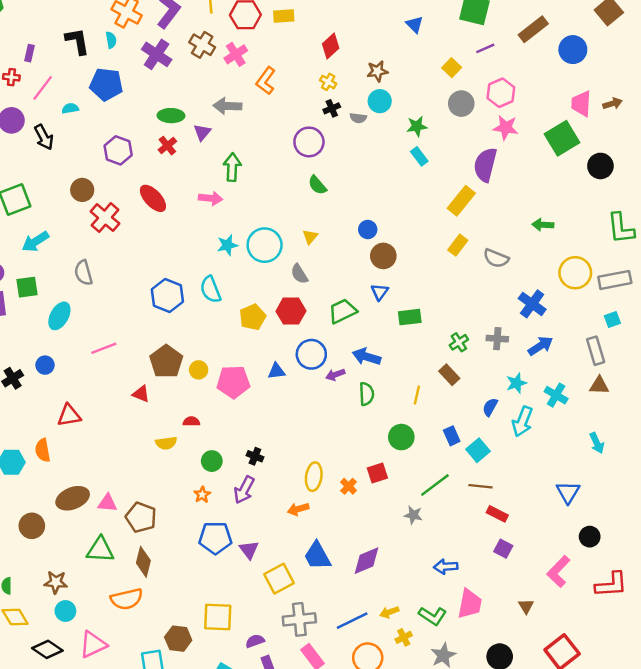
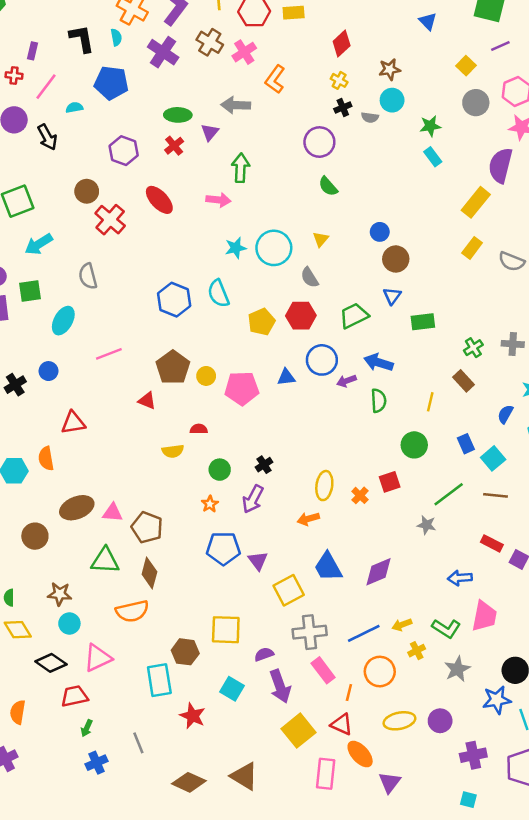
black cross: (255, 456) -> (264, 465), turned 35
red rectangle: (497, 514) -> (492, 543), moved

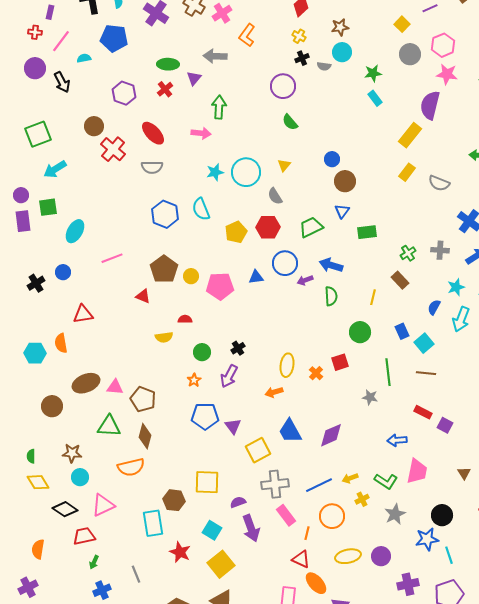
gray semicircle: (88, 276) -> (152, 167), moved, turned -75
green line: (449, 494) -> (388, 372), turned -60
yellow square: (298, 731) -> (221, 564), moved

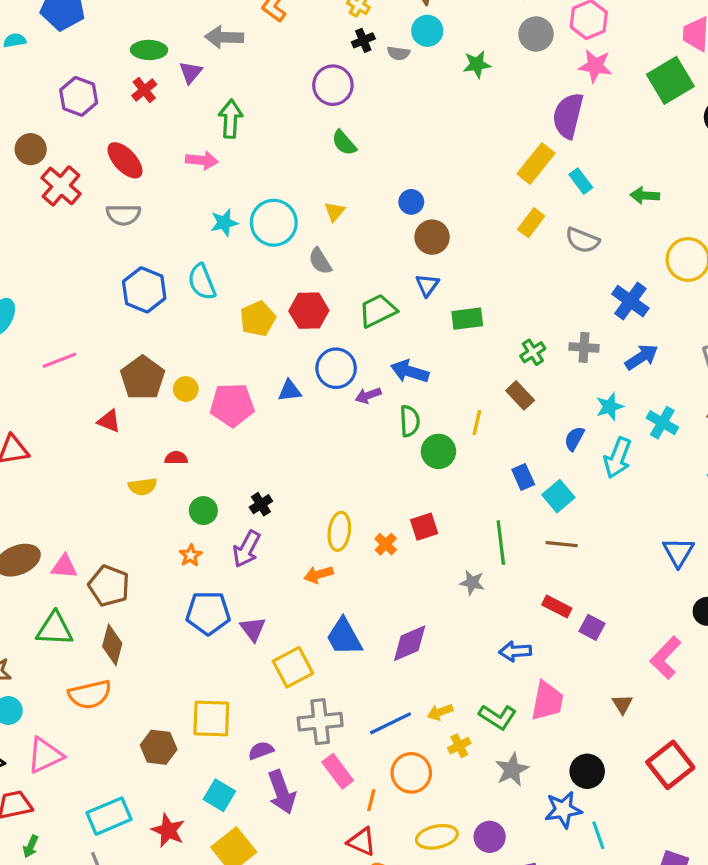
cyan rectangle: (375, 98) -> (581, 181), moved
green circle: (360, 332) -> (438, 451), moved
cyan rectangle: (153, 523) -> (109, 816), moved, turned 76

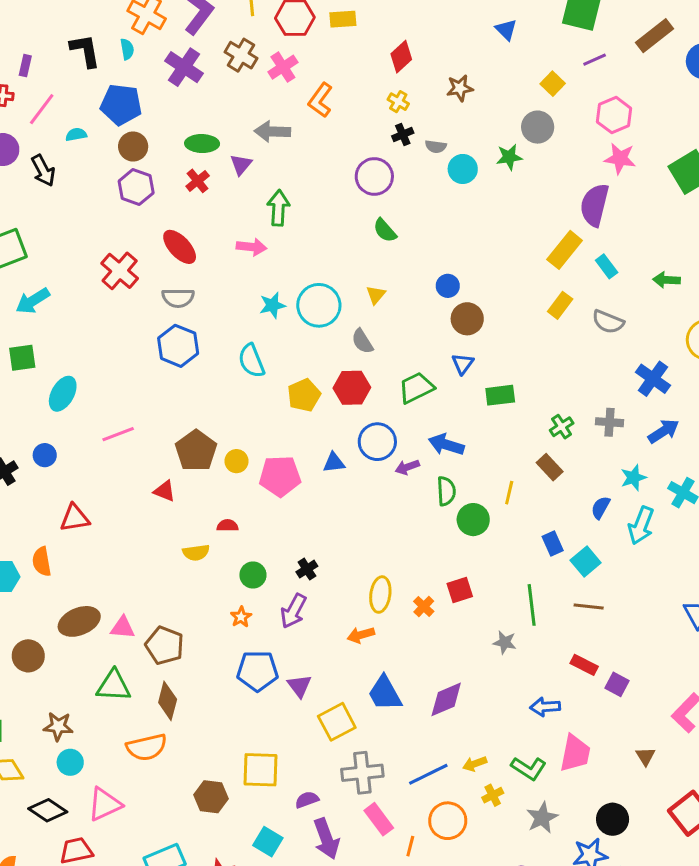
cyan circle: (427, 31) -> (463, 169), moved
gray circle: (536, 34) -> (538, 127), moved
brown circle: (31, 149) -> (133, 147), moved
blue hexagon: (144, 290) -> (178, 346), moved

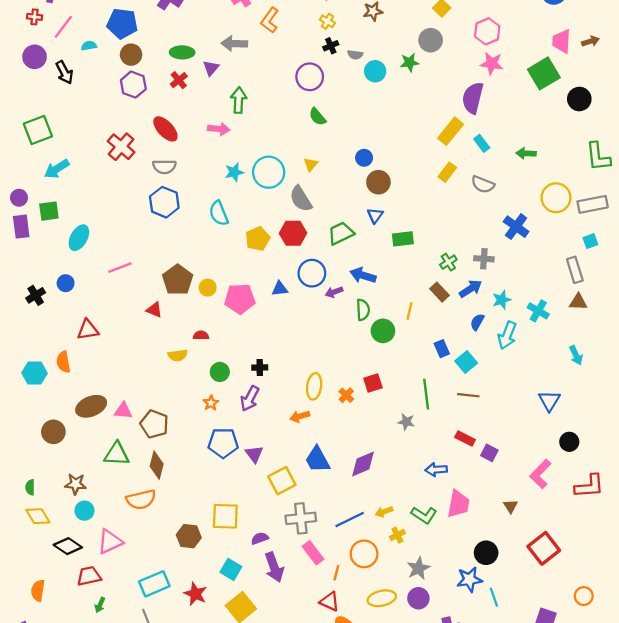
gray semicircle: (362, 341) -> (301, 199), size x1.4
blue arrow: (663, 431) -> (471, 289), moved
black cross: (307, 569) -> (260, 367), turned 32
gray star: (542, 818) -> (418, 568), moved

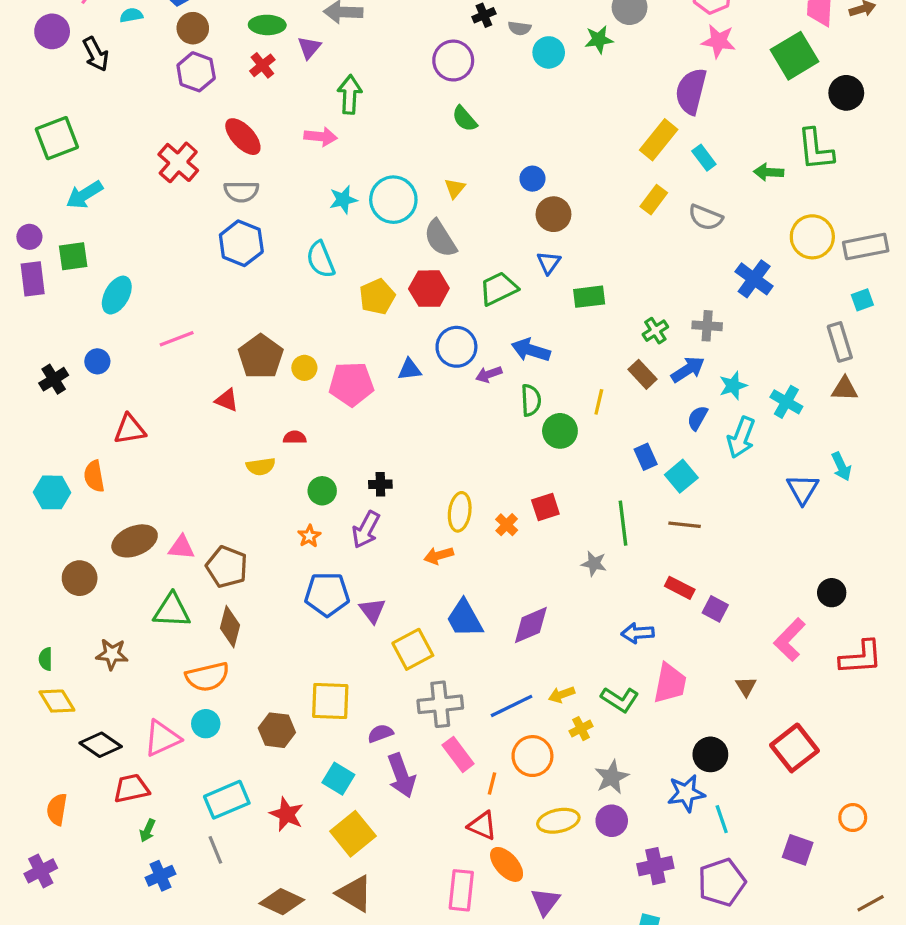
green L-shape: (598, 157) -> (816, 149), moved
blue triangle: (549, 401) -> (803, 489), moved
cyan circle: (84, 511) -> (206, 724), moved

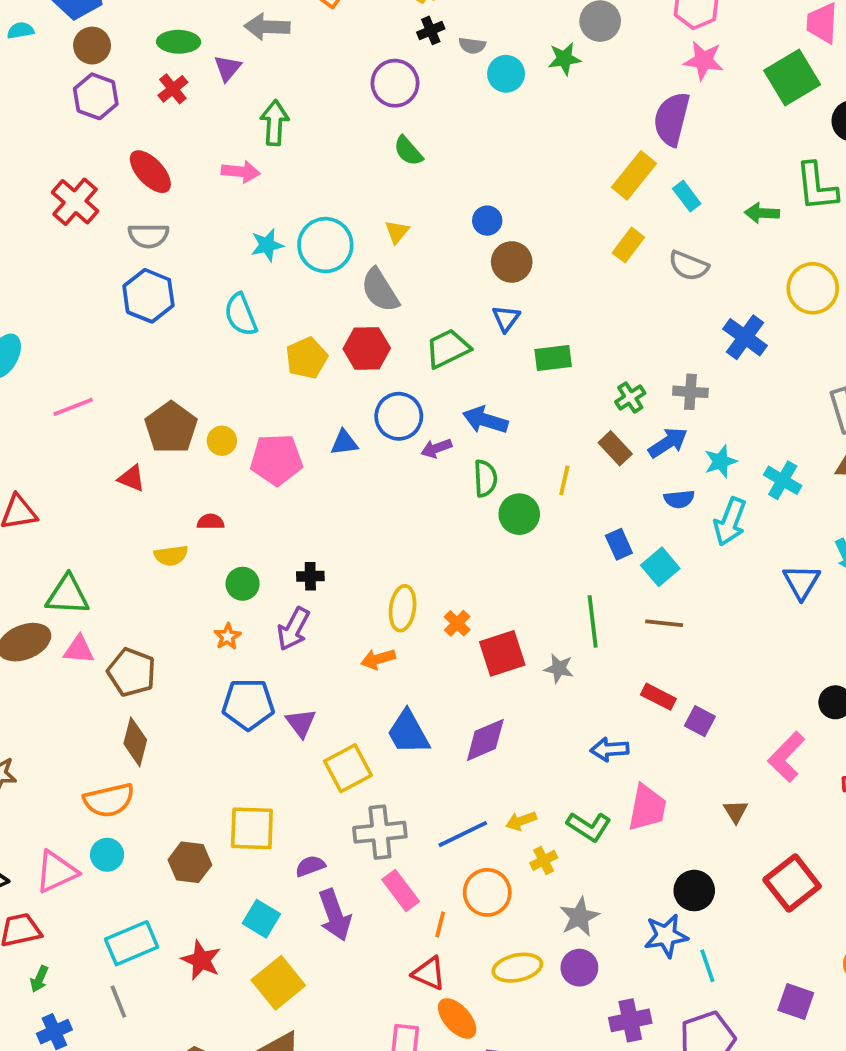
blue semicircle: (697, 418) -> (679, 499), turned -125
red square: (545, 507) -> (502, 653), moved, size x1.4
green triangle: (172, 610) -> (68, 595), moved

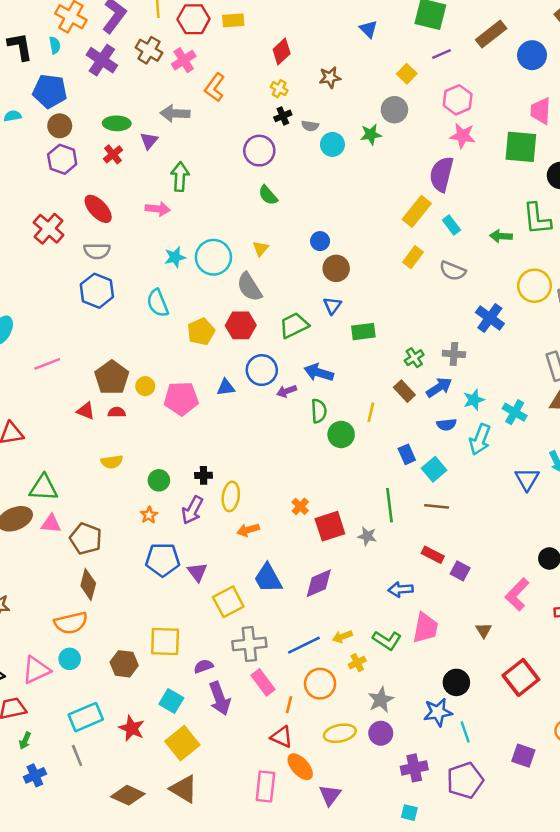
green square: (792, 78) -> (521, 147), turned 36
red semicircle: (211, 522) -> (117, 412), moved
yellow ellipse: (403, 608) -> (231, 496), moved

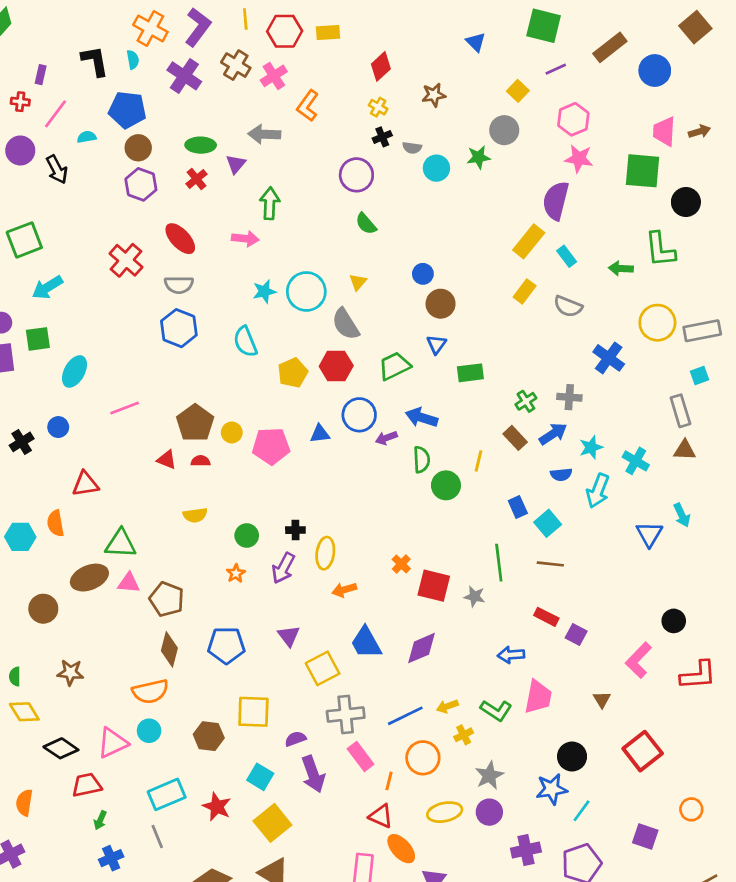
red square: (330, 526) -> (434, 586), turned 32
blue pentagon: (163, 560) -> (226, 645), moved
cyan line: (465, 732) -> (582, 811), turned 55

